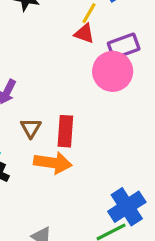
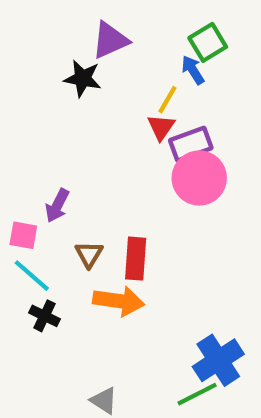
red triangle: (84, 34) -> (161, 127), turned 45
purple rectangle: (124, 46) -> (191, 144), moved

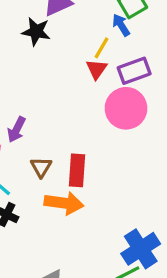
purple rectangle: (191, 144) -> (134, 71), moved

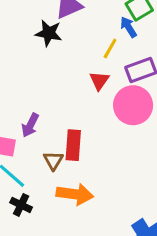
red triangle: (97, 69) -> (99, 81), moved
red rectangle: (77, 170) -> (73, 145), moved

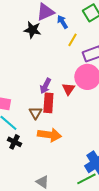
blue arrow: (128, 27) -> (62, 22), moved
red triangle: (99, 81) -> (68, 89), moved
purple arrow: (30, 125) -> (45, 86), moved

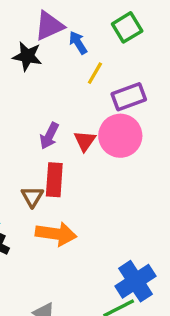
purple arrow: (45, 86) -> (49, 136), moved
red triangle: (68, 89) -> (85, 141), moved

